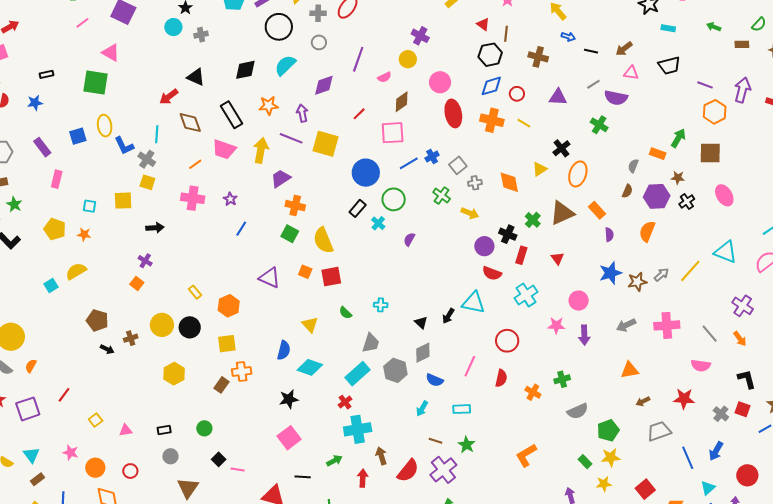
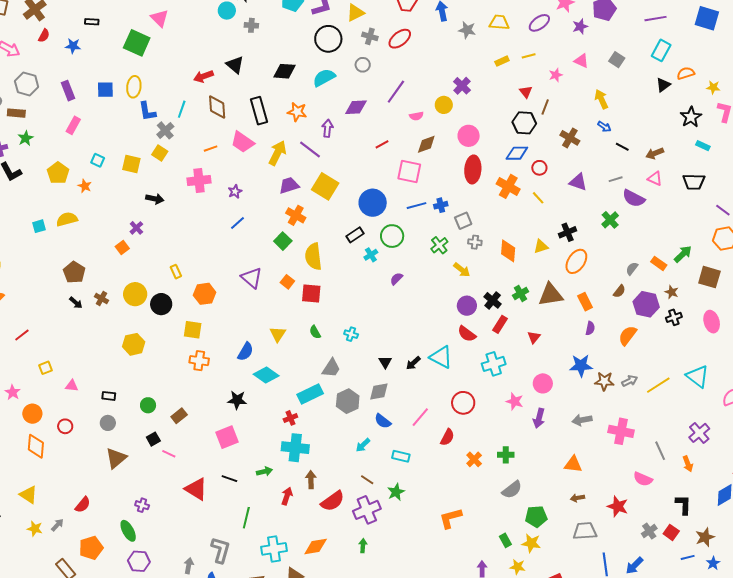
yellow square: (326, 144) -> (325, 186), moved
pink cross: (193, 198) -> (199, 180), turned -30
brown cross: (131, 338) -> (101, 299), turned 32
brown rectangle: (222, 385) -> (179, 416), moved
gray semicircle: (578, 411) -> (512, 490), turned -30

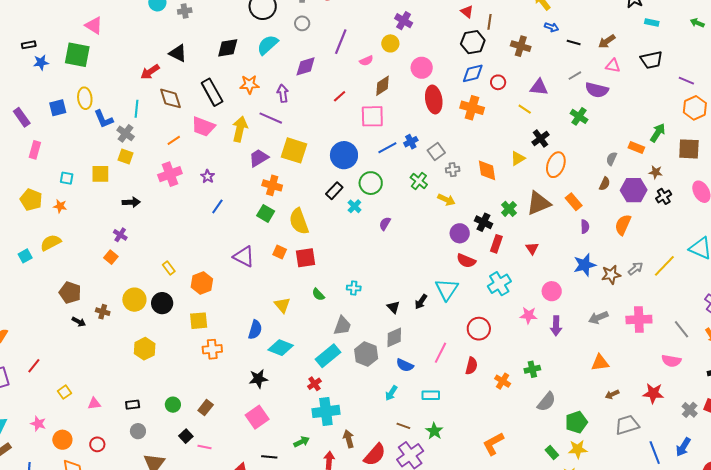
blue star: (73, 46) -> (41, 62), moved
yellow line: (538, 198) -> (525, 109), moved
cyan triangle: (441, 357) -> (447, 289), turned 50

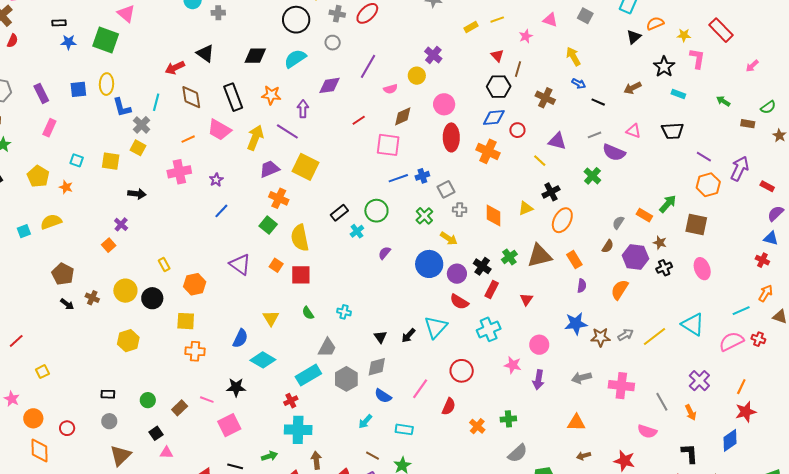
brown arrow: (607, 41) -> (633, 88), moved
blue circle: (344, 155) -> (429, 264), moved
pink triangle: (94, 403) -> (167, 453), moved
pink line: (204, 447) -> (207, 400), moved

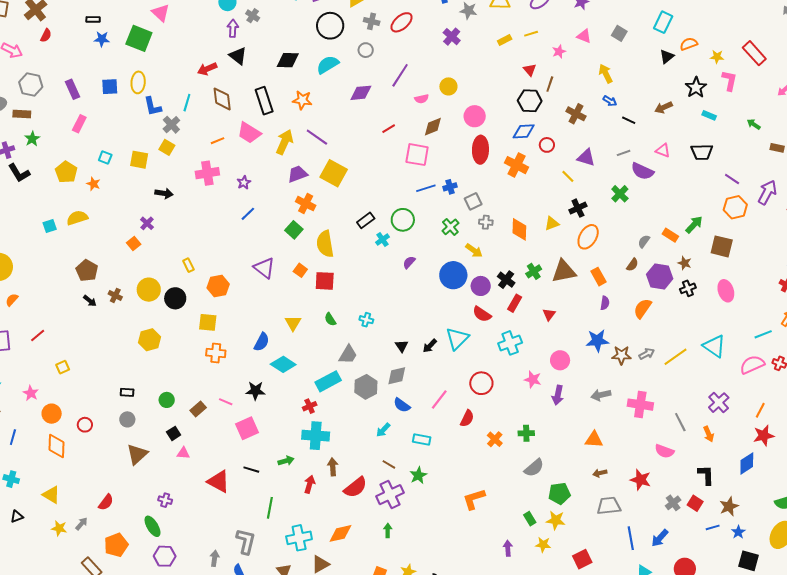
gray cross: (218, 13) -> (253, 16), turned 32
purple cross: (433, 55) -> (452, 37), moved
purple arrow: (303, 109) -> (233, 28), moved

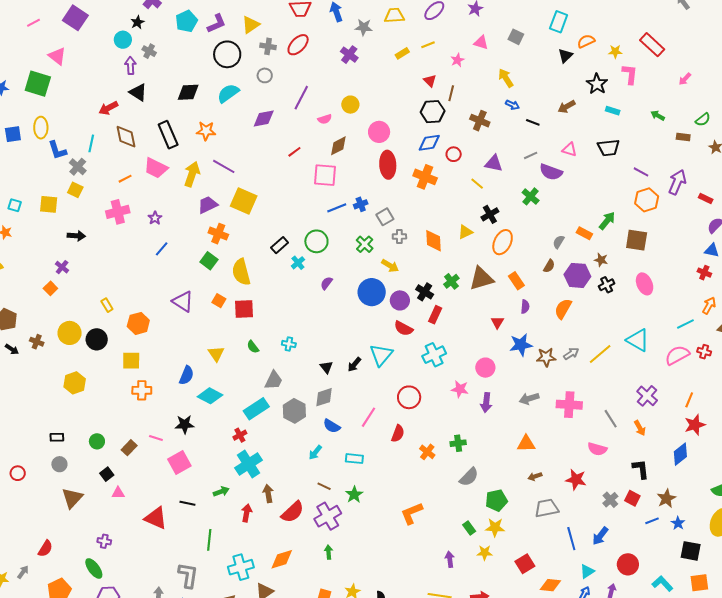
red triangle: (549, 314) -> (497, 322), moved
cyan cross: (316, 436) -> (249, 464), turned -32

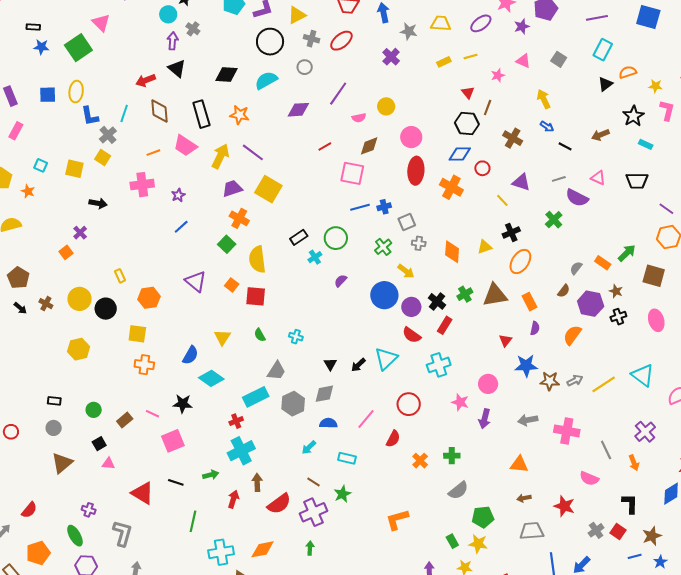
green square: (38, 84) -> (78, 48), turned 32
blue semicircle: (332, 426) -> (328, 423), turned 144
gray L-shape: (188, 575) -> (122, 533), moved

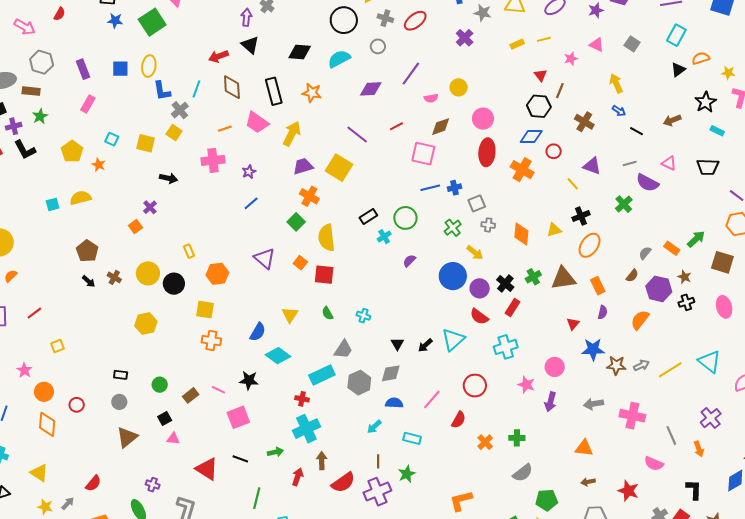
purple line: (253, 152) -> (357, 135), moved
red cross: (236, 421) -> (302, 399), turned 32
brown line: (313, 482) -> (378, 461), turned 56

